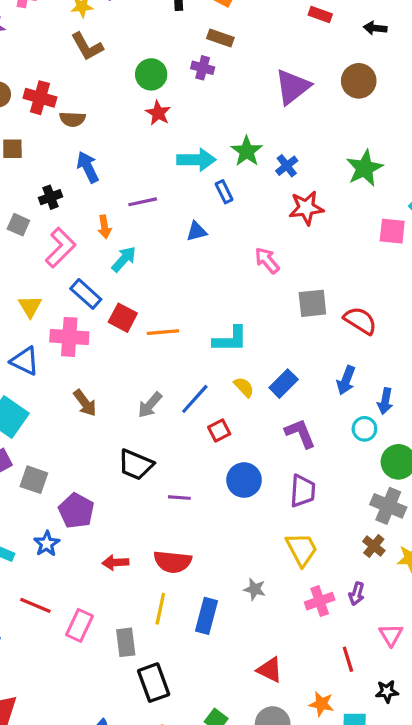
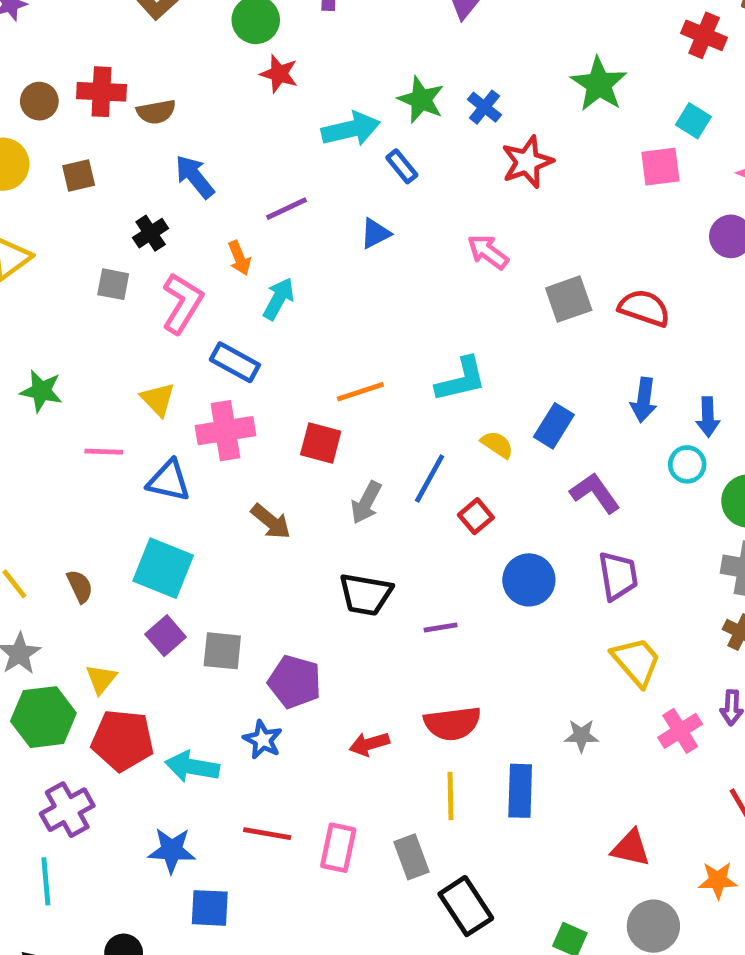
red square: (123, 318) -> (321, 443), moved

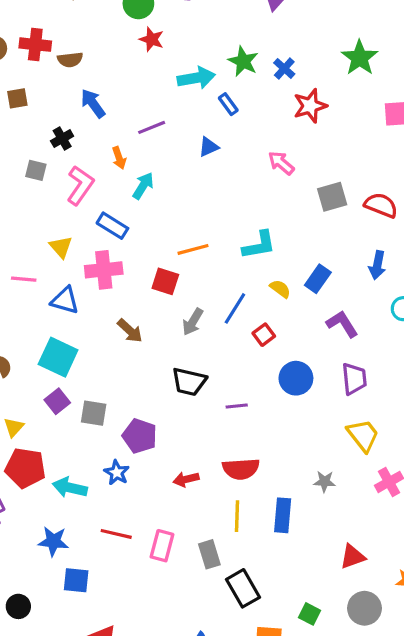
red triangle: (631, 848) -> (353, 557), turned -36

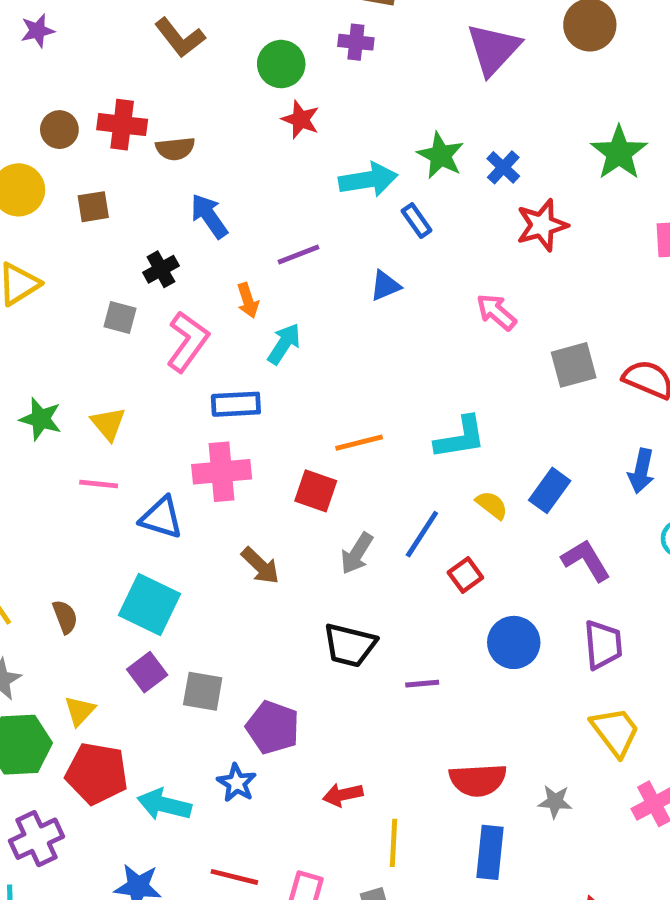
blue rectangle: (112, 226) -> (236, 404), turned -36
yellow triangle: (61, 247) -> (108, 424), moved
red semicircle: (241, 469) -> (478, 780), moved
yellow line: (237, 516) -> (393, 843), moved

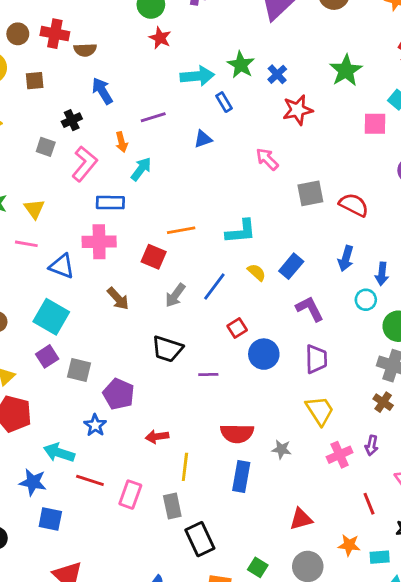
red square: (465, 575) -> (237, 328), moved
cyan arrow: (164, 805) -> (59, 453), moved

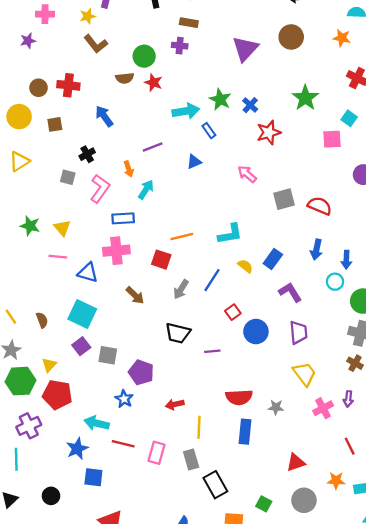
brown semicircle: (85, 50) -> (125, 78), moved
blue arrow: (102, 91) -> (104, 116), moved
blue star: (33, 482) -> (77, 449), turned -30

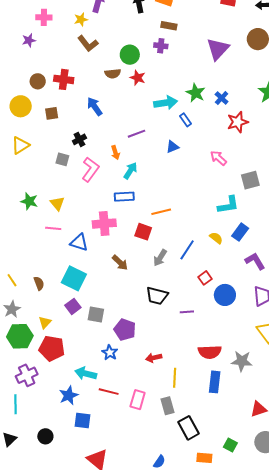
blue rectangle: (123, 218) -> (124, 197), moved
cyan L-shape: (230, 234) -> (228, 205), moved
gray star: (276, 407) -> (242, 361), size x1.5

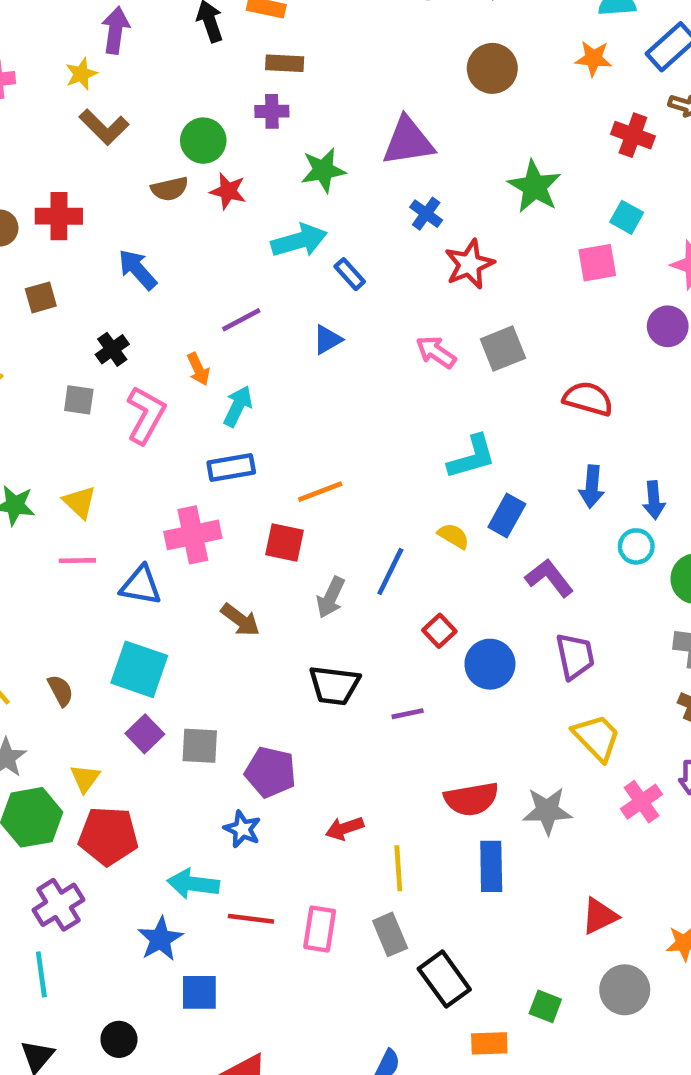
purple triangle: (218, 49) -> (408, 141), moved, turned 45
green star: (196, 93) -> (323, 170), moved, turned -30
gray square: (250, 180) -> (503, 349), moved

